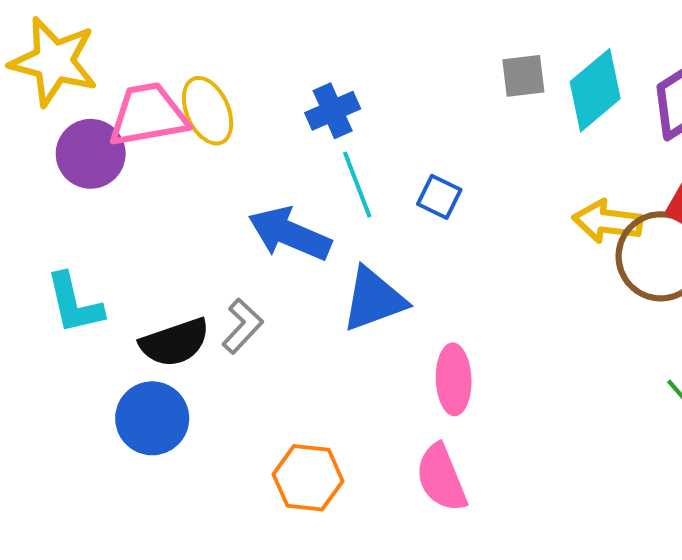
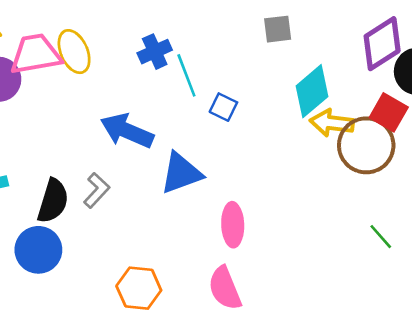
cyan diamond: (595, 90) -> (312, 91), moved
cyan line: (357, 185) -> (186, 75), moved
black semicircle: (175, 342) -> (53, 201), turned -54

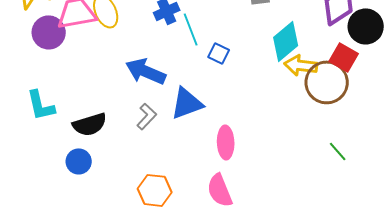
gray L-shape: (97, 190) -> (147, 116), moved
black semicircle: (53, 201) -> (90, 124), turned 56
blue circle: (38, 250) -> (79, 161), size x0.7

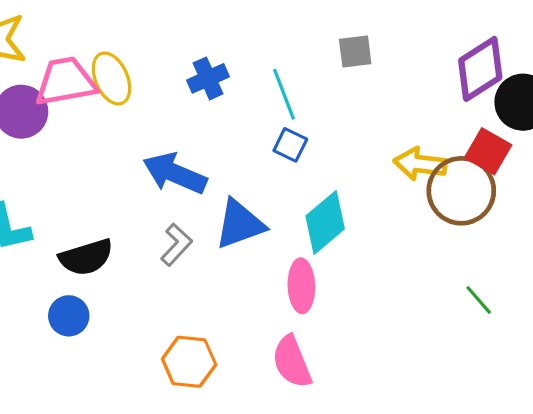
cyan line: (191, 29) -> (284, 94), moved
cyan diamond: (286, 41) -> (325, 222), moved

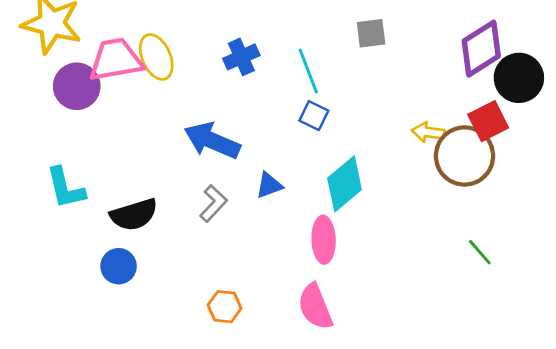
red square: (488, 151) -> (488, 121), turned 33
yellow arrow: (420, 164) -> (428, 132), size x0.7
blue triangle: (240, 224) -> (269, 185), size x0.6
orange hexagon: (189, 362) -> (225, 307), size x0.7

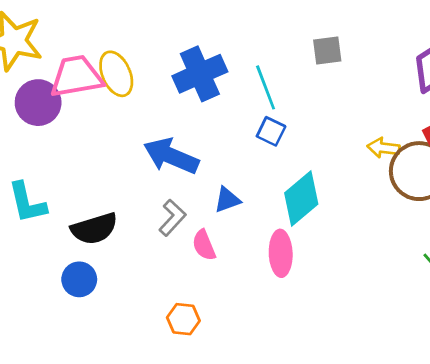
blue cross: (241, 57) -> (200, 74), size x1.5
pink semicircle: (315, 307) -> (204, 245), moved, size x0.7

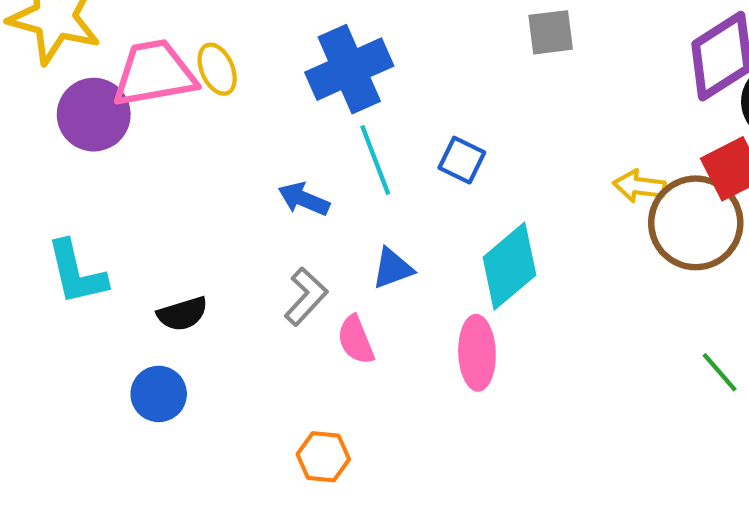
yellow ellipse: (116, 74) -> (217, 69), size x0.7
cyan line: (266, 87) -> (375, 160), moved
blue arrow: (171, 156) -> (304, 199), size x0.6
black semicircle: (94, 229) -> (182, 314), size x0.7

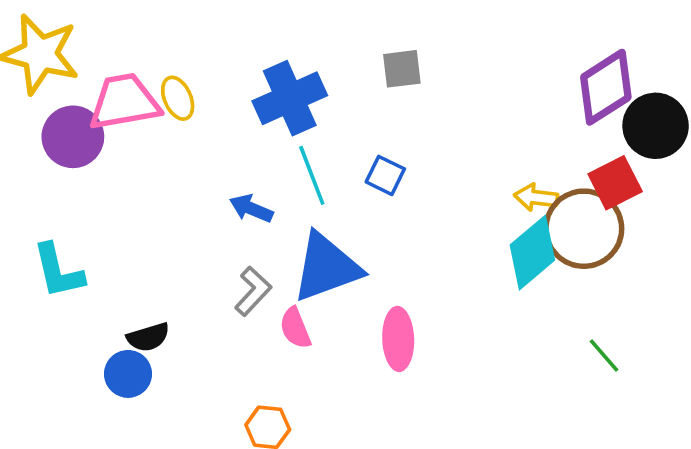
gray square: (551, 32) -> (402, 69), moved
cyan diamond: (509, 266) -> (532, 253), moved
blue triangle: (393, 268) -> (327, 267), size x2.0
black semicircle: (182, 314) -> (148, 337), moved

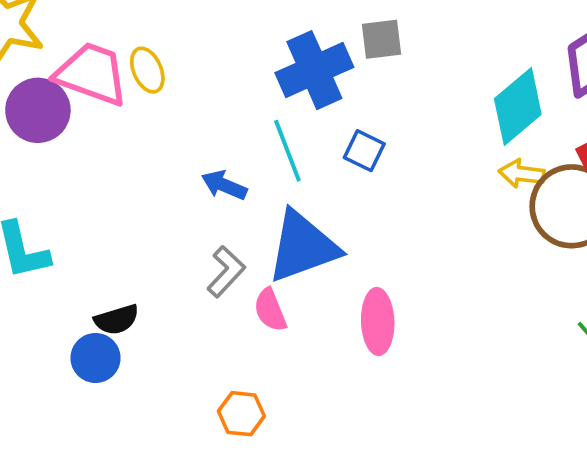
blue cross: (290, 98) -> (314, 70), moved
pink trapezoid: (124, 102) -> (92, 74), turned 30
cyan diamond: (532, 253) -> (518, 107), moved

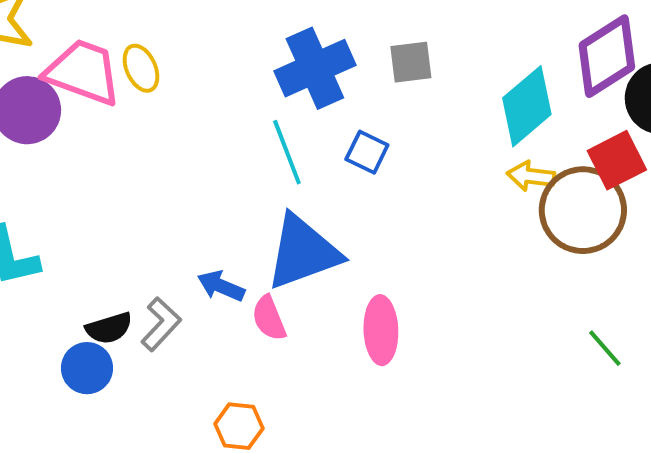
gray square: (382, 39) -> (411, 62), moved
blue arrow: (224, 185) -> (221, 286), moved
gray L-shape: (226, 272) -> (161, 324), moved

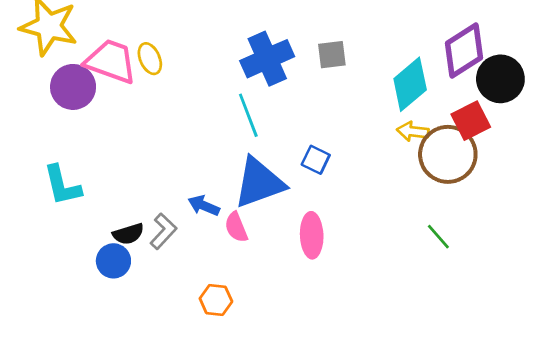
blue square: (367, 152) -> (316, 160), moved
green line: (605, 348) -> (438, 237), moved

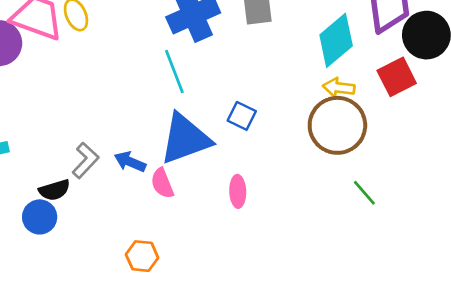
brown circle: (448, 154) -> (337, 125), moved
gray L-shape: (163, 231) -> (85, 160), moved
pink ellipse: (312, 235) -> (238, 191), size x0.7

